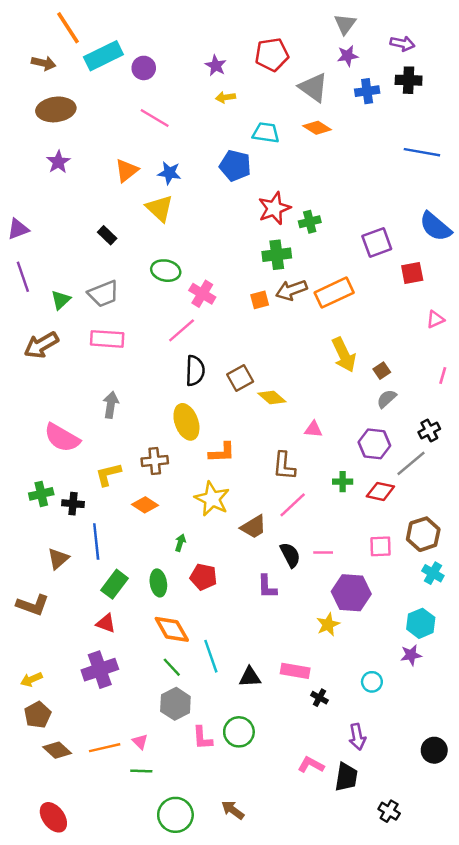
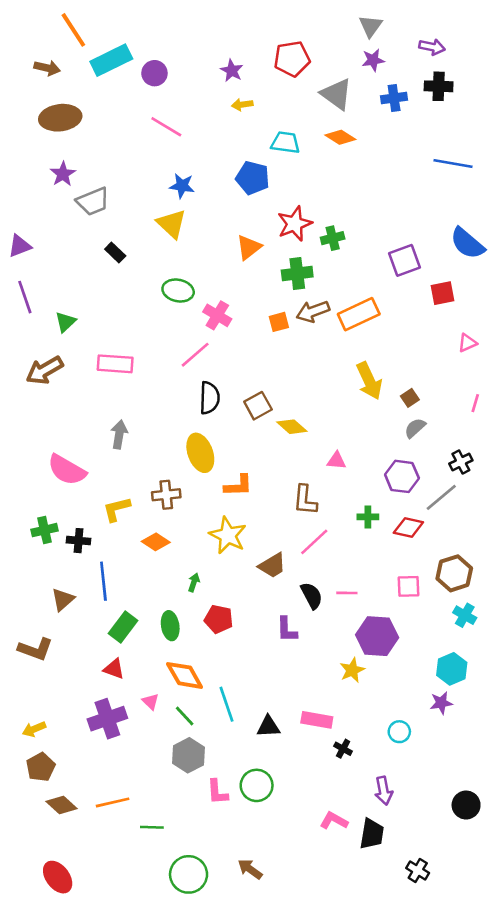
orange triangle: (127, 170) -> (249, 247), moved
gray trapezoid: (103, 294) -> (93, 201), moved
pink triangle: (140, 742) -> (151, 702), moved

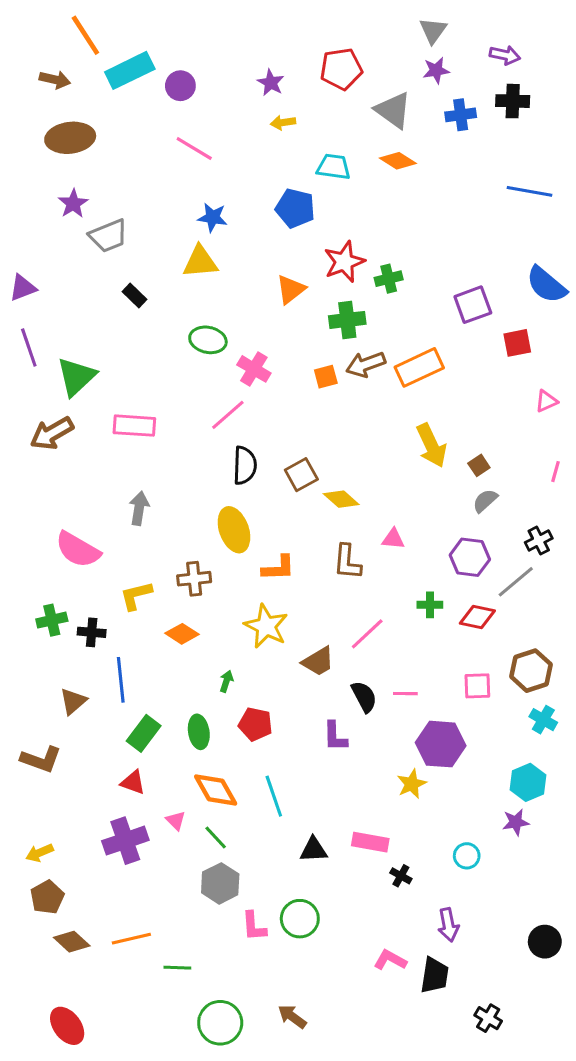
yellow triangle: (172, 224) -> (200, 262), turned -48
green triangle: (65, 322) -> (76, 377), size x1.6
brown L-shape: (305, 500) -> (347, 562), moved
cyan line: (226, 704) -> (274, 796), moved

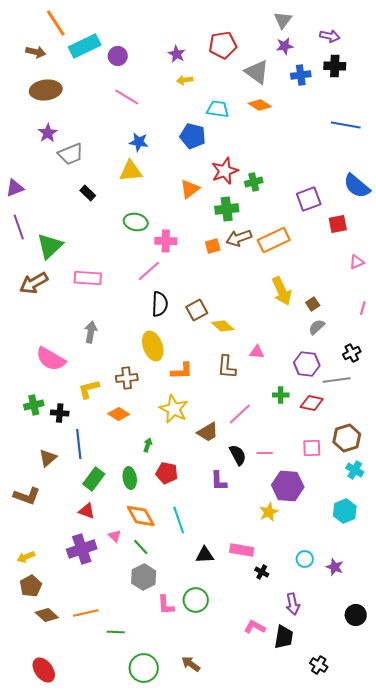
pink cross: (254, 369) -> (166, 241), turned -30
gray line: (516, 582) -> (337, 380), turned 32
purple star: (516, 822) -> (335, 567), moved, turned 30

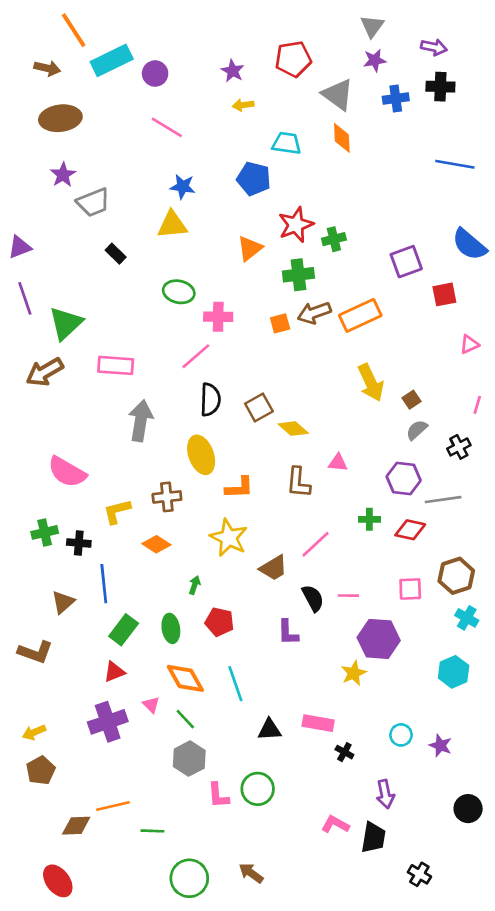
orange diamond: (260, 105) -> (342, 138), turned 55
gray arrow: (91, 332) -> (141, 421), moved, size x1.4
black cross: (352, 353) -> (459, 447), moved
red triangle: (87, 511) -> (114, 672), turned -42
brown diamond: (47, 615) -> (76, 826), moved, turned -45

